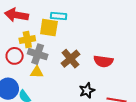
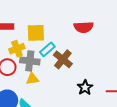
cyan rectangle: (59, 16) -> (47, 49), moved, turned -35
red semicircle: (103, 61) -> (84, 27), moved

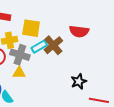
brown cross: (63, 59) -> (53, 45), moved
black star: (85, 88) -> (79, 81), moved

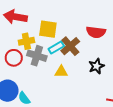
yellow triangle: (19, 73) -> (61, 72), moved
black star: (79, 81) -> (96, 66), moved

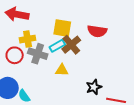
yellow square: (48, 29) -> (62, 28), moved
black star: (96, 66) -> (94, 87), moved

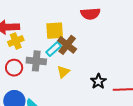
red semicircle: (97, 31) -> (90, 14), moved
yellow cross: (28, 39) -> (16, 41), moved
yellow triangle: (62, 70) -> (63, 72), turned -32

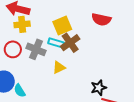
yellow square: (55, 31) -> (62, 26), turned -36
cyan rectangle: (54, 49) -> (56, 43), turned 42
black star: (98, 81) -> (99, 88), moved

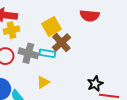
cyan rectangle: (56, 43) -> (47, 53), moved
yellow triangle: (59, 67) -> (43, 82), moved

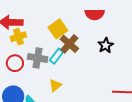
cyan rectangle: (47, 53) -> (56, 56), turned -56
black star: (95, 84) -> (106, 45), moved

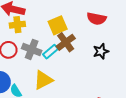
yellow triangle: (55, 85) -> (43, 80), size x1.5

